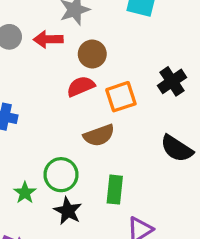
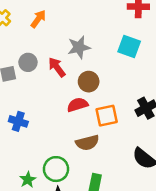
red arrow: (48, 39) -> (57, 67), turned 48

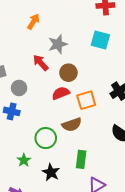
orange arrow: (38, 19) -> (33, 22), moved
gray circle: (28, 62) -> (19, 88), moved
green circle: (56, 169) -> (46, 138), moved

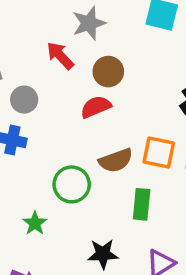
orange square: (86, 100) -> (159, 152), moved, turned 30
green rectangle: (81, 159) -> (142, 204), moved
black star: (51, 172) -> (103, 254), moved, turned -30

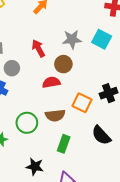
gray star: (89, 23) -> (72, 39), moved
orange square: (159, 152) -> (82, 103), moved

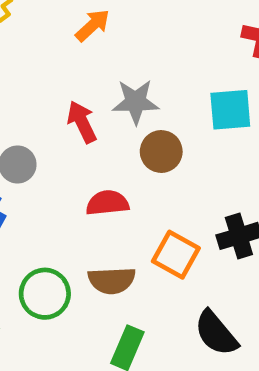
gray star: (72, 39) -> (136, 102), moved
cyan square: (102, 39) -> (230, 110), turned -36
brown circle: (63, 64) -> (161, 152), moved

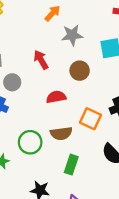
orange arrow: (93, 25) -> (52, 13), moved
gray star: (136, 102) -> (72, 35), moved

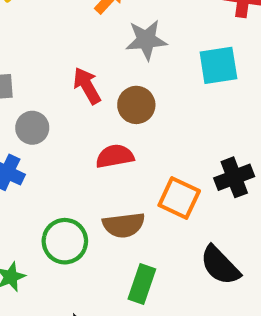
brown circle: (80, 71) -> (136, 105), moved

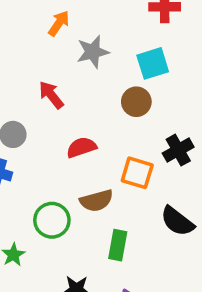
brown circle: (136, 105) -> (136, 102), moved

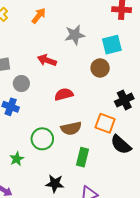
orange arrow: (59, 23) -> (39, 16), moved
red arrow: (51, 95) -> (47, 60), turned -36
orange square: (137, 173) -> (105, 123), moved

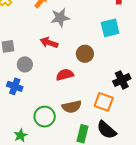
gray star: (75, 35) -> (60, 18), moved
brown circle: (100, 68) -> (85, 54), moved
black semicircle: (121, 145) -> (107, 130), moved

